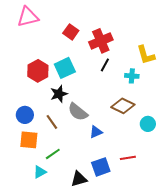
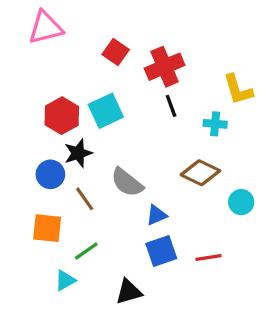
black line: (105, 65) -> (171, 106), turned -48
black star: (59, 94) -> (78, 153), moved
blue circle: (25, 115) -> (50, 174), moved
blue square: (101, 167) -> (161, 251), moved

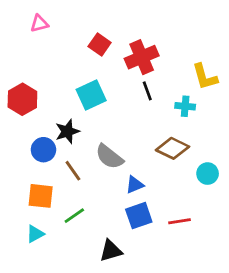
pink triangle: (46, 28) -> (39, 23), size x0.6
red hexagon: (62, 116) -> (22, 99), moved
cyan triangle: (65, 280) -> (35, 234), moved

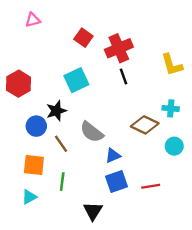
cyan cross: (185, 106) -> (171, 108), moved
green line: (74, 216) -> (62, 182), turned -48
black triangle: (111, 251) -> (93, 211), turned -42

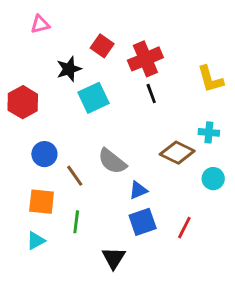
black star: (56, 111) -> (69, 69), moved
red line: (151, 186) -> (184, 228), turned -54

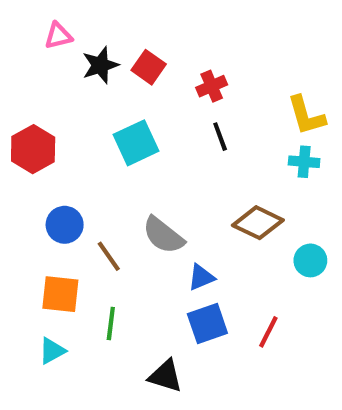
red cross: (145, 59) -> (212, 86), size x0.6
black star: (69, 69) -> (100, 65), moved
cyan cross: (209, 132) -> (304, 162), moved
black triangle: (114, 258) -> (165, 376), turned -45

